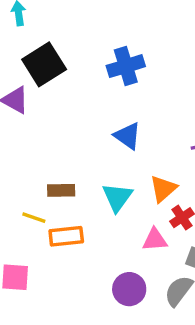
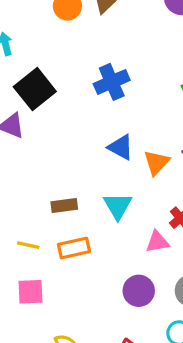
orange triangle: (163, 189) -> (156, 163), moved
yellow line: (34, 218) -> (28, 245), moved

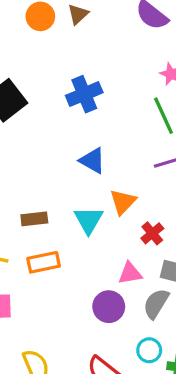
orange triangle: (156, 163) -> (123, 202), moved
pink triangle: (157, 242) -> (130, 273), moved

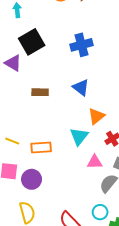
brown rectangle: (34, 219) -> (40, 92), moved
cyan triangle: (89, 220) -> (79, 136), moved
purple circle: (109, 307) -> (32, 179), moved

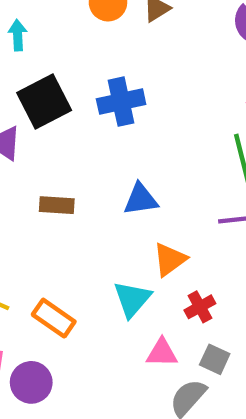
blue cross: (81, 45) -> (121, 102), moved
blue triangle: (81, 88) -> (141, 199), turned -48
orange rectangle: (41, 147) -> (54, 318), turned 36

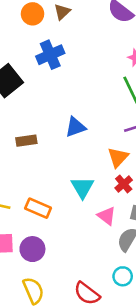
blue cross: (121, 102) -> (50, 55), moved
orange triangle: (170, 259) -> (118, 157), moved
pink triangle: (162, 353) -> (107, 216), turned 48

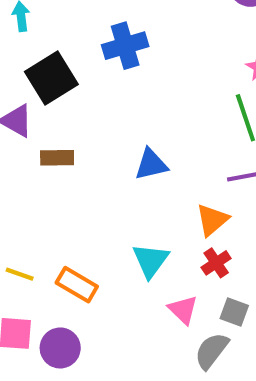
brown rectangle: (26, 141) -> (57, 158), moved

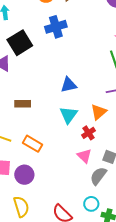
brown rectangle: (57, 158) -> (23, 104), moved
cyan triangle: (151, 261) -> (69, 115), moved
red cross: (216, 263) -> (89, 133), moved

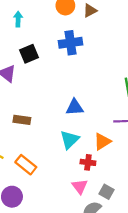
black square: (20, 43) -> (29, 54), size x0.7
red cross: (89, 133) -> (88, 162), turned 32

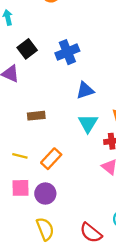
blue cross: (71, 43) -> (67, 52), moved
orange rectangle: (26, 165) -> (51, 159), turned -72

